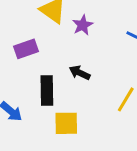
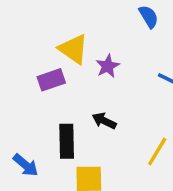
purple rectangle: (26, 49) -> (51, 80), moved

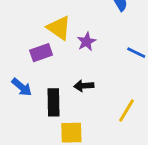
black arrow: (104, 121) -> (84, 86), turned -30
blue arrow: (26, 165) -> (22, 87), moved

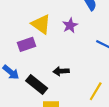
purple star: (87, 42) -> (70, 25), moved
black rectangle: (53, 102) -> (37, 85), turned -50

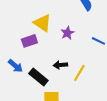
purple star: (70, 25) -> (67, 33), moved
yellow line: (96, 91) -> (79, 73), moved

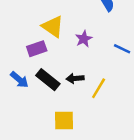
black rectangle: (38, 77) -> (48, 80), moved

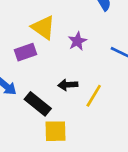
black rectangle: (48, 80) -> (38, 104), moved

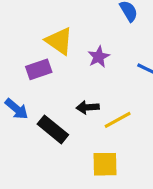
yellow line: (94, 96) -> (118, 120), turned 30
yellow square: (56, 131) -> (105, 164), moved

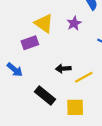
purple star: (99, 57) -> (74, 23), moved
black rectangle: (53, 129) -> (45, 96), moved

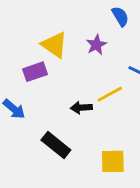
yellow line: (84, 77) -> (110, 94), moved
yellow square: (75, 107) -> (113, 161), moved

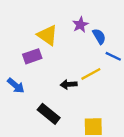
blue semicircle: (120, 16) -> (99, 36), moved
purple star: (96, 45) -> (80, 25), moved

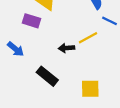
purple rectangle: (32, 56) -> (31, 21), turned 36

